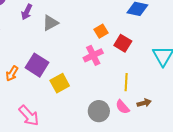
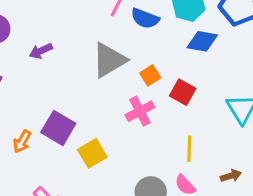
purple arrow: (27, 12) -> (41, 51), turned 42
gray triangle: (50, 23) -> (109, 60), moved, size x1.5
brown arrow: (144, 103) -> (231, 176), moved

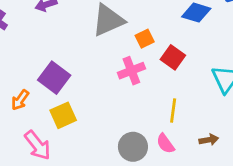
orange arrow: (22, 141) -> (20, 100), moved
yellow square: (92, 153) -> (63, 115), moved

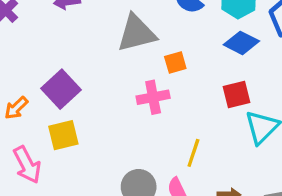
red square: (173, 57) -> (237, 95), moved, turned 30

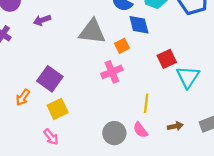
gray triangle: (137, 33) -> (92, 32), turned 32
blue diamond: (241, 43) -> (139, 25), moved, turned 60
pink arrow: (27, 165) -> (51, 137), moved, size x0.7

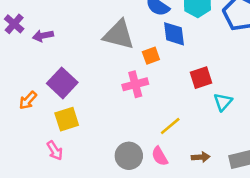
purple arrow: (42, 20) -> (43, 36), moved
cyan triangle: (188, 77) -> (223, 102), size x0.7
yellow line: (146, 103) -> (170, 126), turned 36

